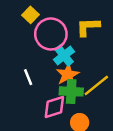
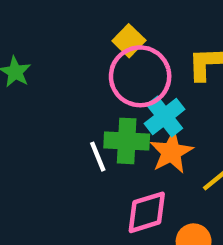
yellow square: (31, 15) -> (129, 41), moved
green cross: (71, 91) -> (127, 141), moved

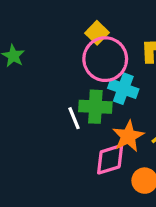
cyan cross: (165, 116) -> (123, 89), turned -32
orange star: (171, 152) -> (128, 136), moved

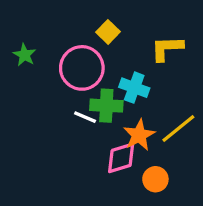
pink circle: (105, 59) -> (82, 68), moved
white line: (74, 118) -> (85, 117), turned -45

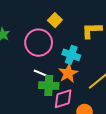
green cross: (106, 106) -> (49, 85), moved
orange star: (139, 135) -> (68, 73), moved

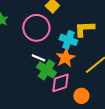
yellow L-shape: (92, 30) -> (84, 29), moved
green cross: (49, 85) -> (46, 70), turned 30

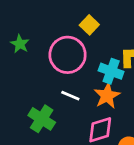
green cross: (46, 70) -> (42, 119), moved

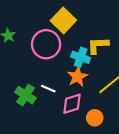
yellow square: (89, 25) -> (63, 20), size x1.6
white line: (70, 96) -> (48, 89), moved

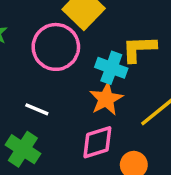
white line: (48, 89) -> (37, 109), moved
green cross: (25, 95) -> (23, 149), moved

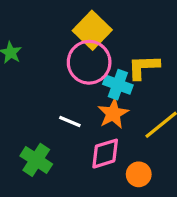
pink circle: (56, 47) -> (89, 62), moved
white line: (37, 109) -> (70, 121), moved

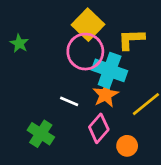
yellow L-shape: (144, 67) -> (131, 39), moved
cyan cross: (118, 85) -> (110, 70), size x1.4
pink diamond: (105, 154) -> (99, 128), turned -32

